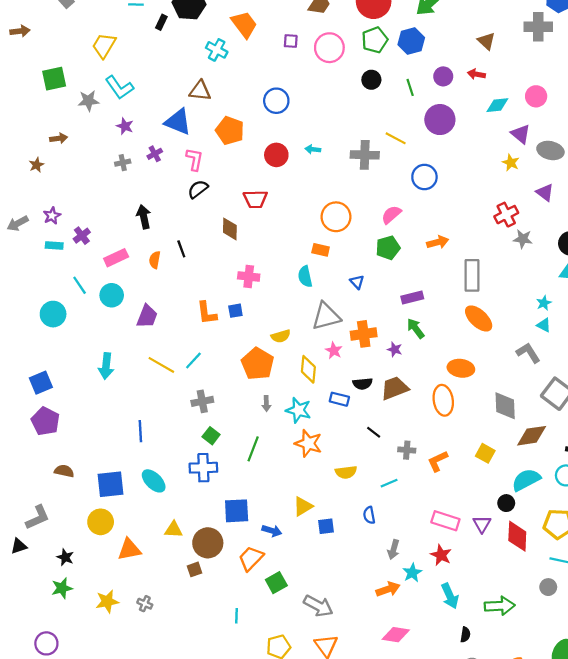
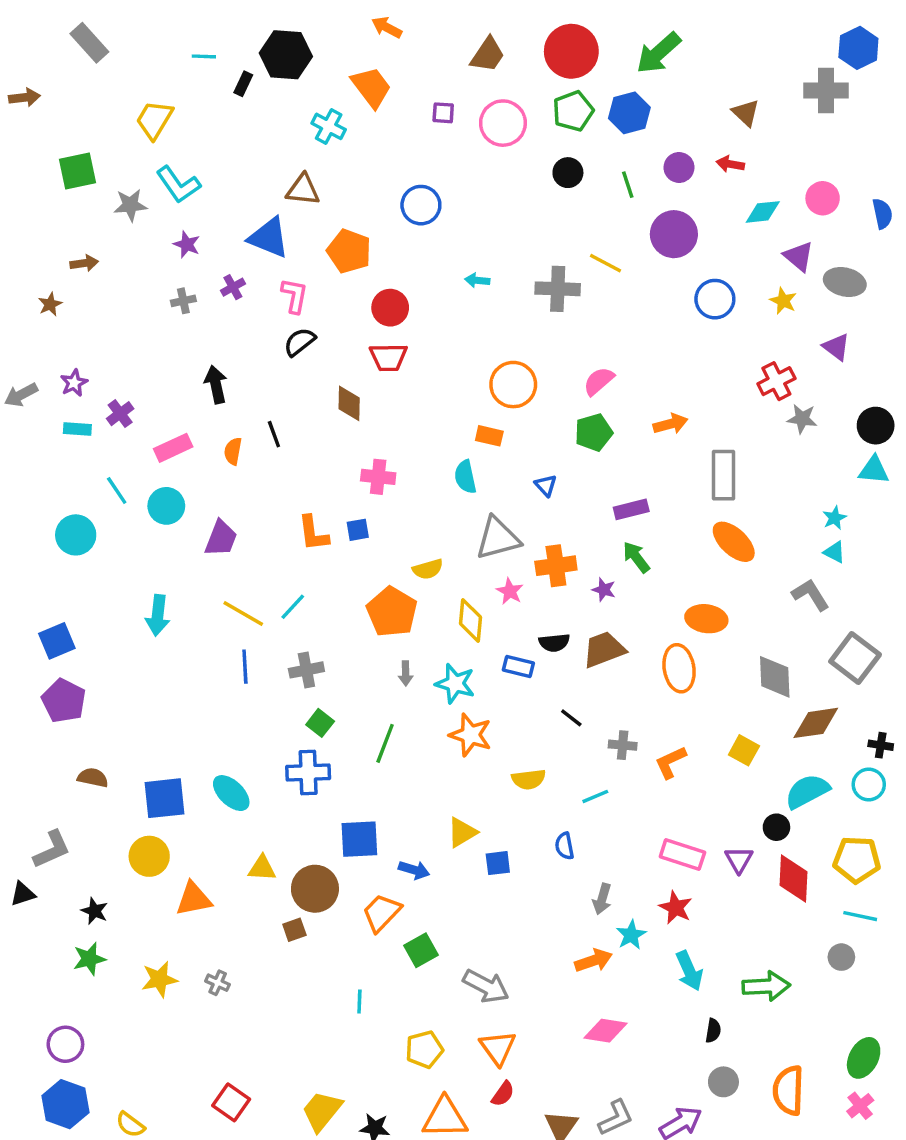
red circle: (276, 155) -> (390, 308), moved
blue circle: (424, 177) -> (715, 299), moved
blue line: (140, 431) -> (245, 667), moved

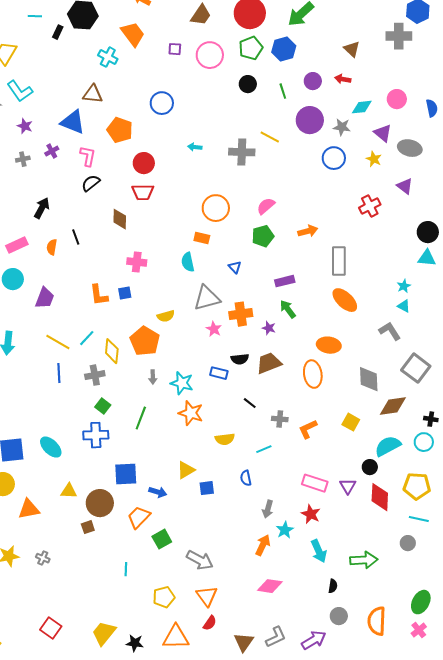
black arrow: (216, 385) -> (42, 208), turned 40
gray star: (802, 419) -> (342, 127), moved
yellow diamond: (471, 620) -> (112, 351), moved
orange arrow: (594, 961) -> (263, 545), turned -45

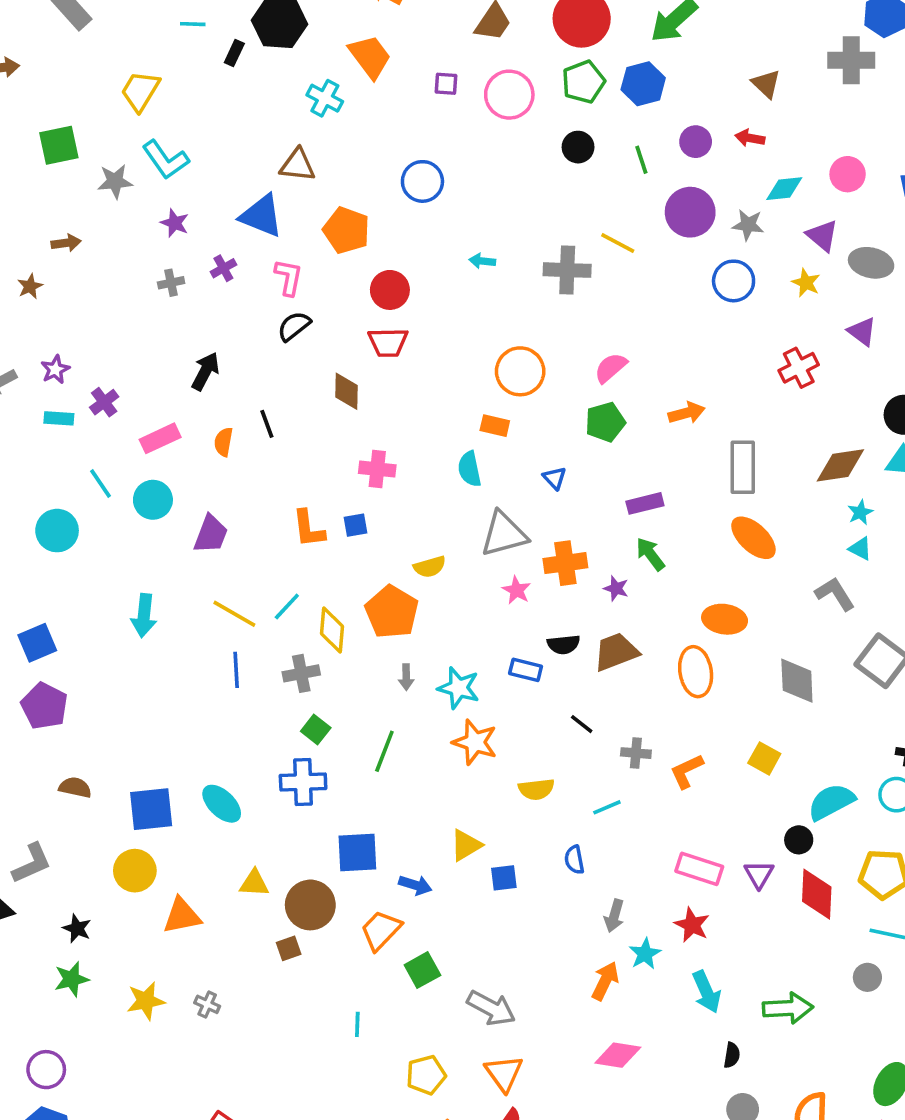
brown diamond: (393, 406) -> (840, 465), moved

